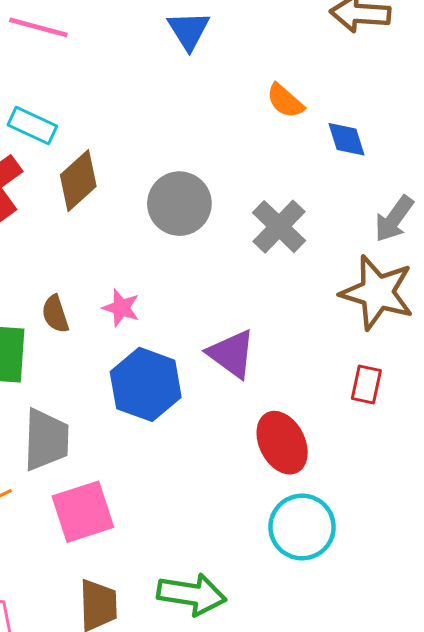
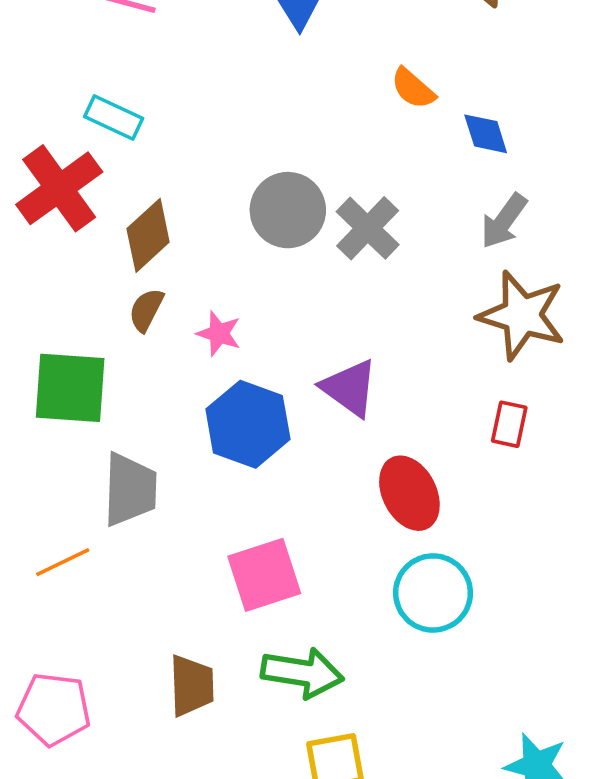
brown diamond: (78, 181) -> (148, 235), moved
gray arrow: (394, 219) -> (504, 221), moved
gray cross: (279, 227) -> (368, 228), moved
brown semicircle: (55, 314) -> (146, 310), moved, turned 45
pink square: (83, 512) -> (264, 575), moved

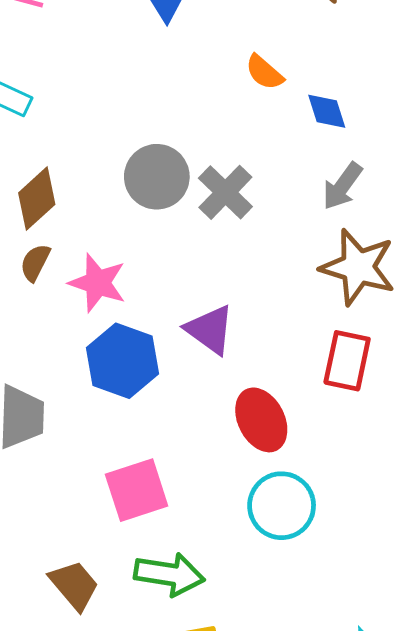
pink star: (219, 333) -> (98, 283), size x1.5
red rectangle: (509, 424) -> (347, 361), size x1.5
brown trapezoid: (192, 686) -> (74, 585), turned -38

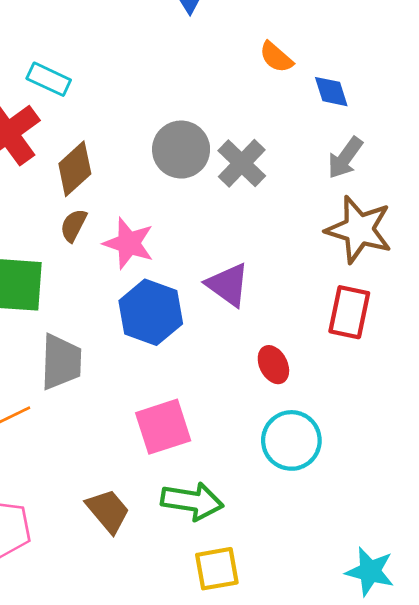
red ellipse: (261, 420) -> (273, 365), size x0.7

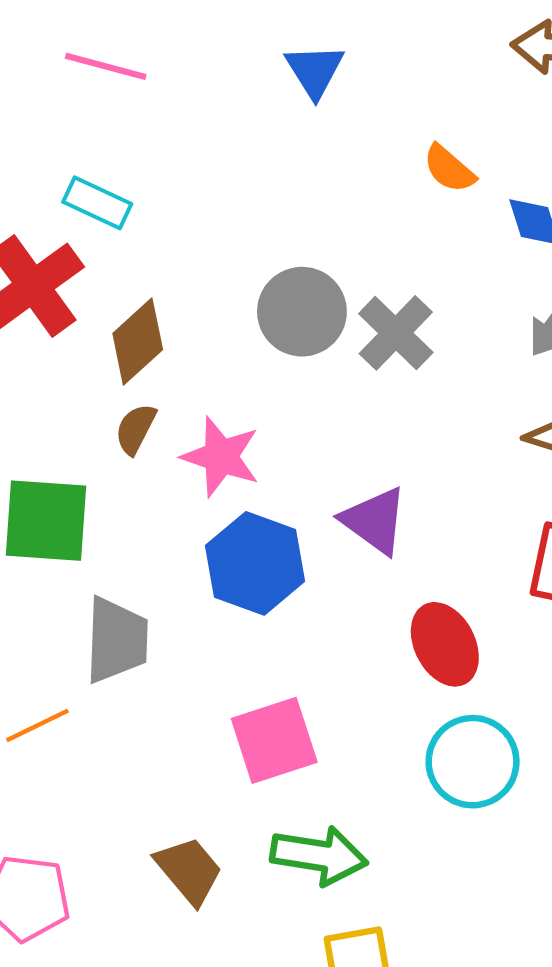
red ellipse: (273, 365) -> (445, 644), size x1.4

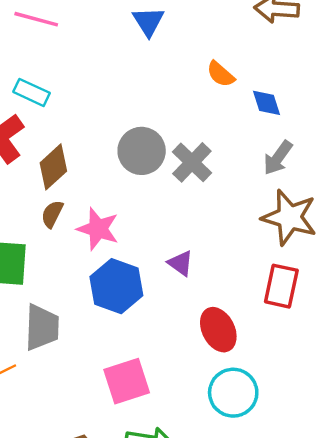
purple triangle: (374, 521) -> (181, 263), size x0.7

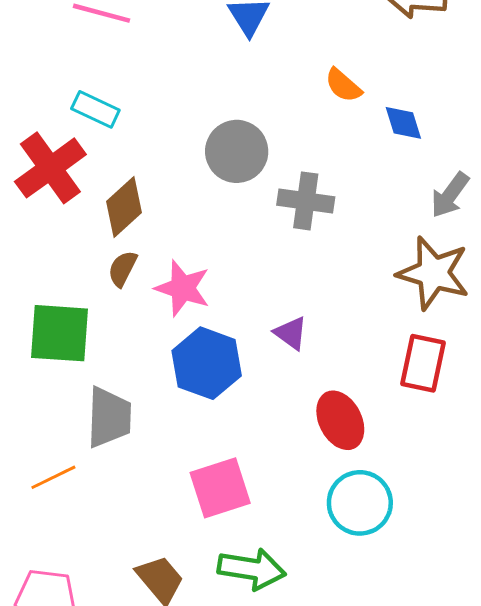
gray circle: (142, 151) -> (237, 151), moved
gray arrow: (278, 158) -> (450, 195), moved
gray cross: (192, 162) -> (306, 201), turned -36

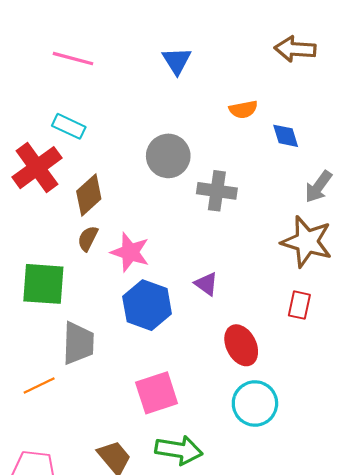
orange semicircle: (343, 85) -> (243, 109), turned -52
red rectangle: (423, 363) -> (299, 305), size x0.7

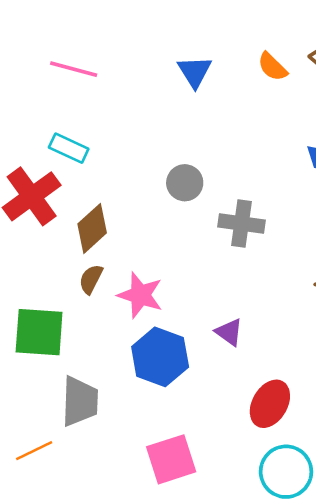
orange semicircle: (243, 109) -> (272, 67), moved, turned 56
gray circle: (168, 156) -> (185, 183), size x0.7
red ellipse: (241, 345) -> (270, 404), turned 57

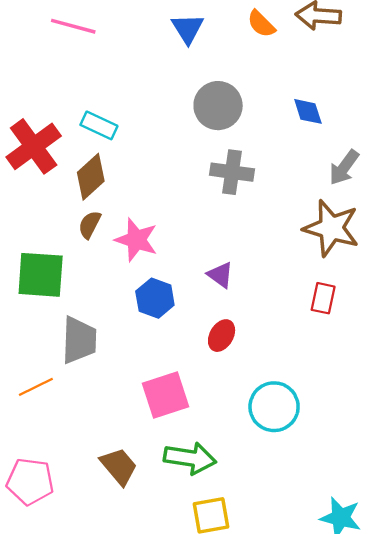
cyan rectangle: (69, 148) -> (99, 125), moved
gray circle: (185, 183) -> (218, 106), moved, size x1.4
blue hexagon: (160, 357) -> (155, 298), size x0.7
red ellipse: (270, 404) -> (222, 336), moved, size x0.7

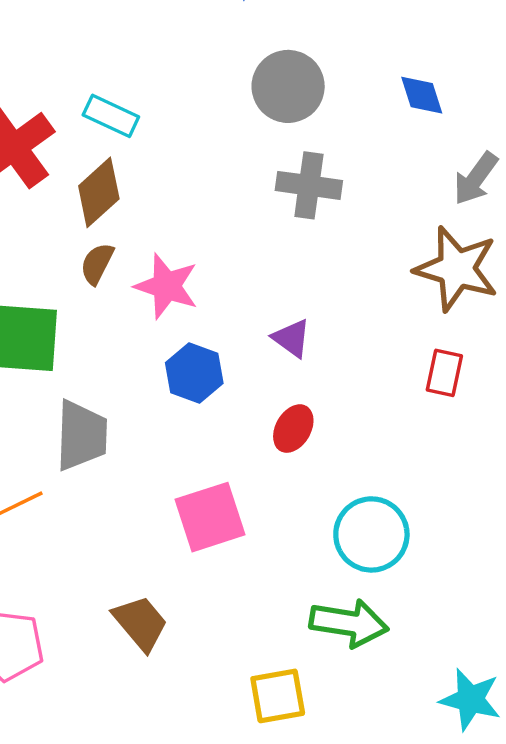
green arrow: (190, 458) -> (349, 623), moved

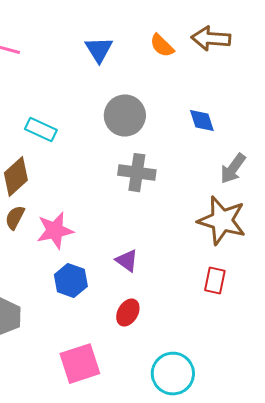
cyan rectangle: (111, 116) -> (41, 130), moved
pink star: (167, 286) -> (55, 231), turned -30

